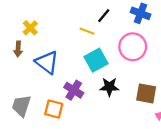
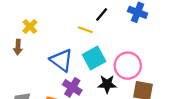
pink circle: (133, 47) -> (128, 66), moved
blue triangle: (47, 62) -> (61, 60), moved

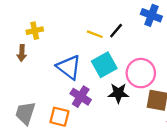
black line: (102, 15) -> (116, 31), moved
yellow cross: (30, 26) -> (35, 31), turned 32

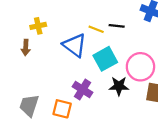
black line: (116, 31) -> (117, 26), turned 56
blue triangle: (69, 67) -> (75, 45), moved

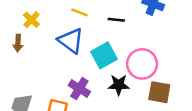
yellow cross: (38, 26) -> (31, 20), turned -35
yellow line: (96, 29) -> (79, 12), moved

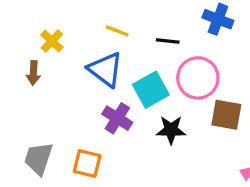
pink circle: (142, 64) -> (198, 78), moved
purple cross: (79, 89) -> (117, 118), moved
brown square: (159, 92) -> (226, 115), moved

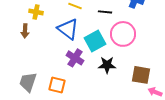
yellow cross: (52, 41) -> (36, 12), turned -32
brown square: (226, 115) -> (141, 75), moved

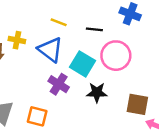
yellow cross: (36, 12) -> (17, 40), moved
cyan square: (95, 41) -> (82, 64), turned -30

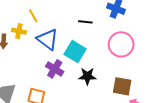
yellow line: (59, 22) -> (33, 16), moved, turned 40
pink circle: (116, 56) -> (121, 44), moved

